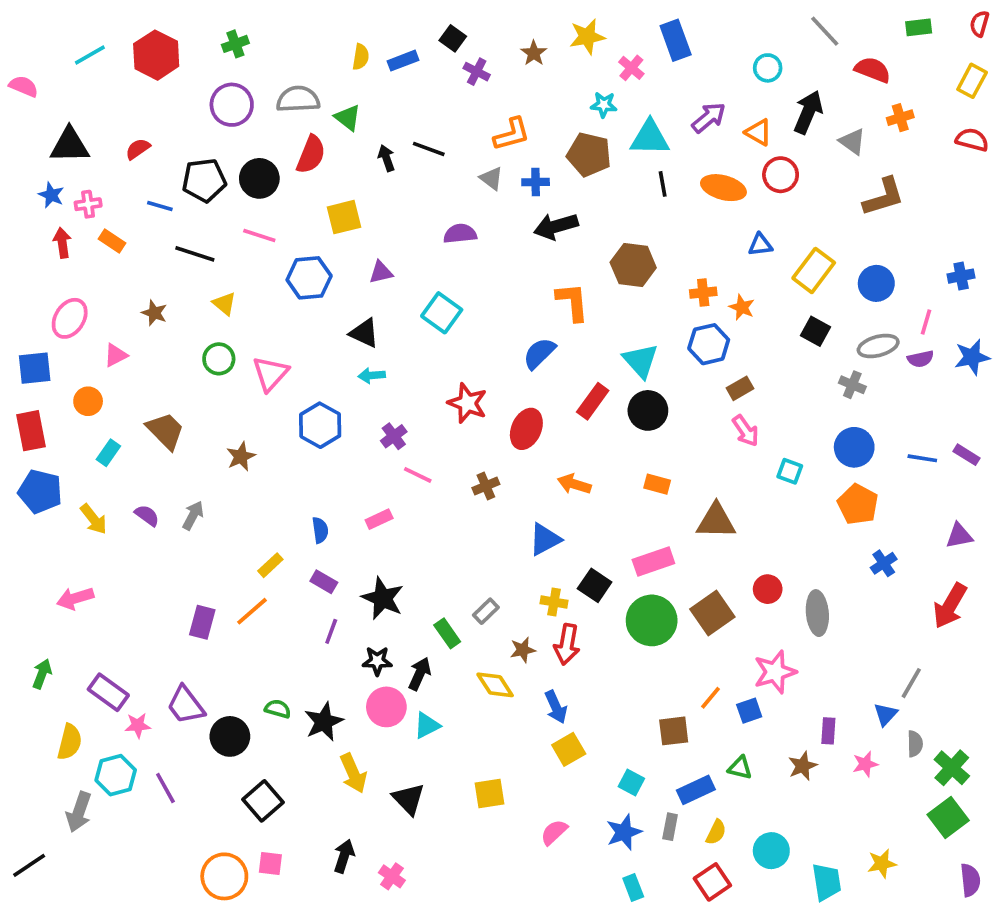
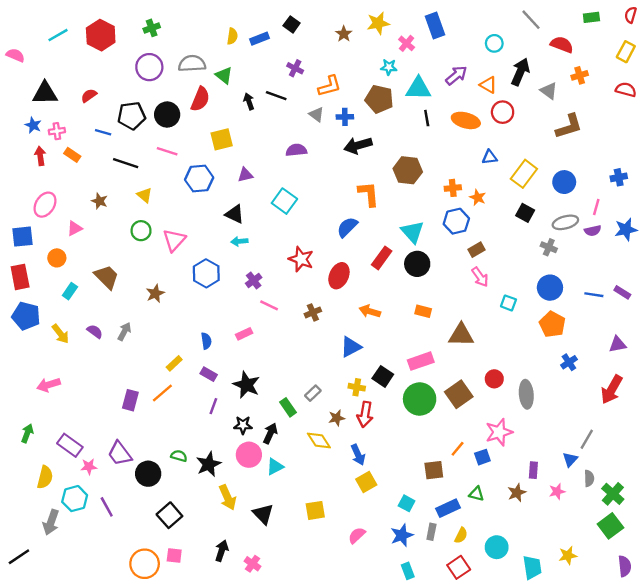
purple cross: (477, 72) -> (295, 68), moved

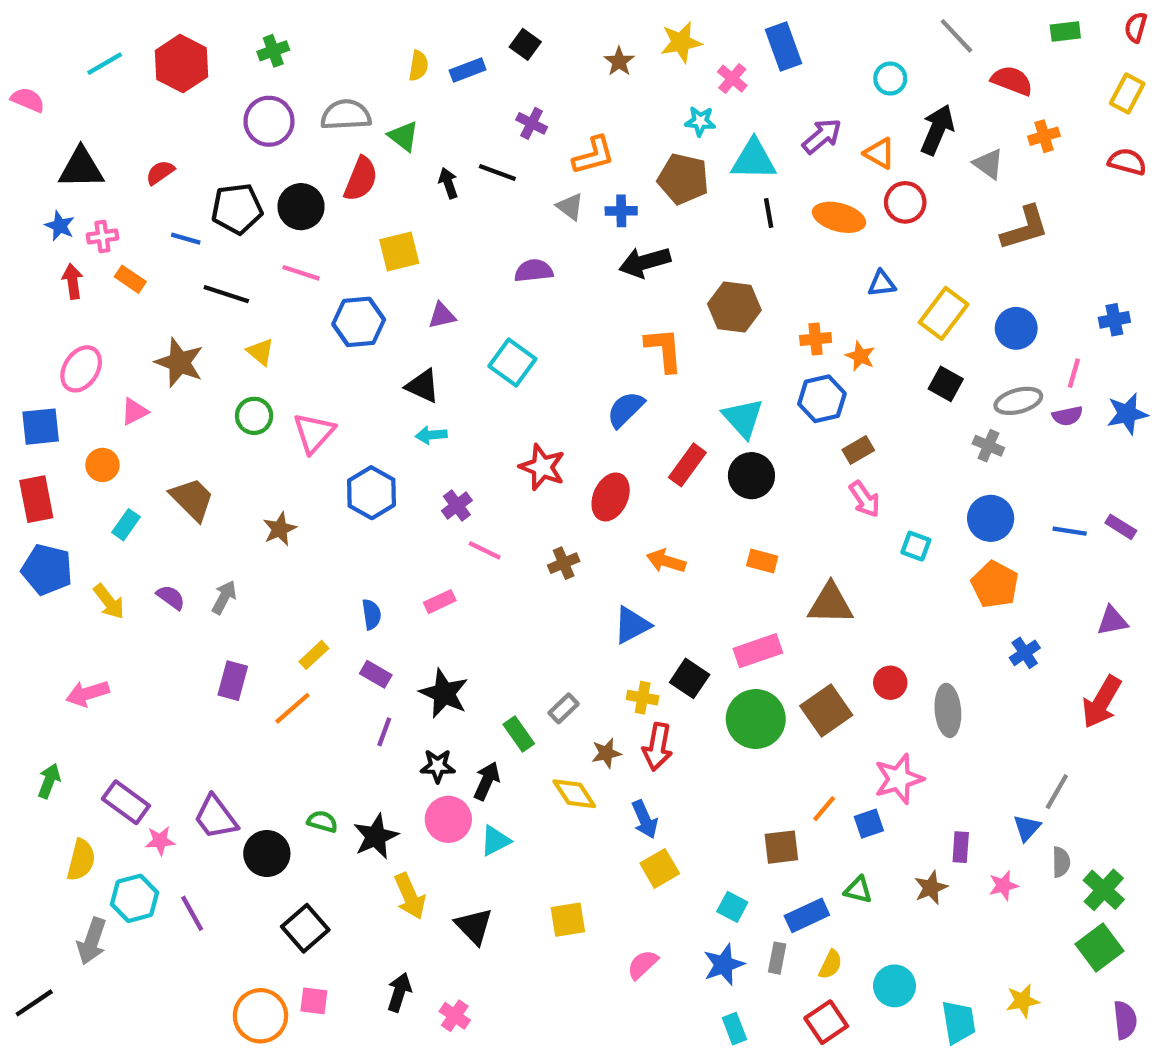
brown star: (100, 201) -> (179, 362), size x1.6
purple rectangle: (130, 400) -> (233, 681), moved

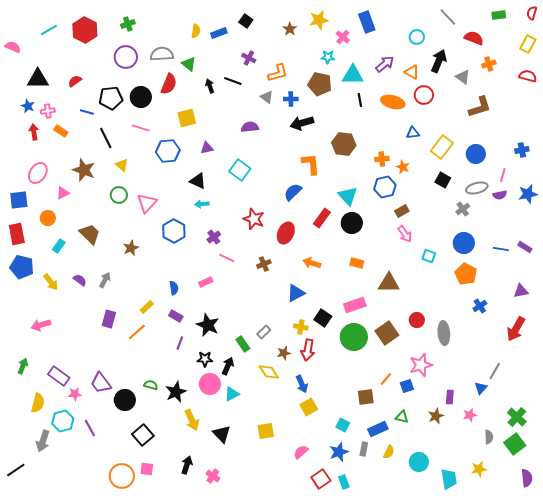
black line: (226, 294) -> (106, 138), turned 45
gray cross: (988, 446) -> (463, 209), turned 32
gray semicircle: (1061, 862) -> (489, 437), moved
red square: (826, 1022) -> (321, 479), moved

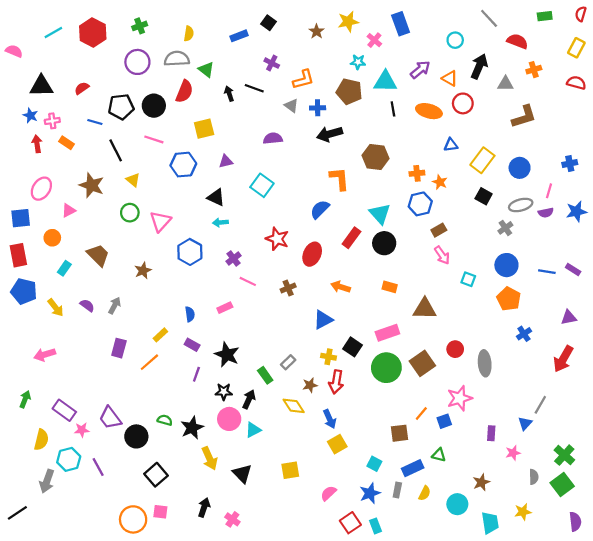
yellow semicircle: (196, 31) -> (189, 34), moved
gray triangle: (463, 77) -> (505, 84), turned -35
brown star: (436, 416) -> (481, 482), moved

